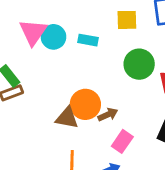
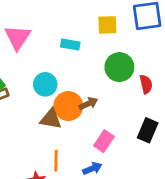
cyan circle: (54, 37) -> (45, 84), moved
brown arrow: (108, 115) -> (88, 104), moved

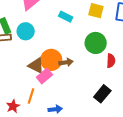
cyan circle: (45, 84) -> (26, 31), moved
pink rectangle: (104, 141) -> (44, 76), moved

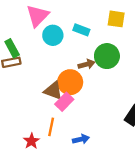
cyan circle: (26, 31) -> (53, 35), moved
green circle: (96, 43) -> (107, 56), moved
brown arrow: (66, 62) -> (86, 64), moved

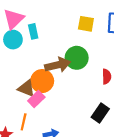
cyan rectangle: (81, 30) -> (33, 31), moved, turned 56
cyan circle: (53, 35) -> (13, 40), moved
brown arrow: (86, 64) -> (58, 65), size x1.6

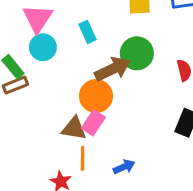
cyan rectangle: (33, 31) -> (87, 32), moved
brown triangle: (26, 88) -> (74, 128), moved

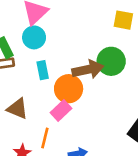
cyan rectangle: (87, 32) -> (43, 70), moved
brown triangle: (74, 128) -> (17, 109), moved

